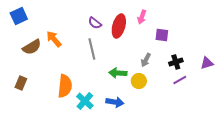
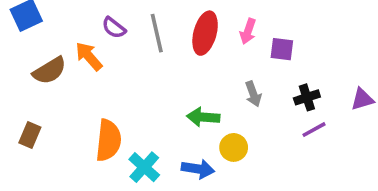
pink arrow: (142, 17) -> (248, 31), moved
purple semicircle: (95, 23) -> (114, 28), moved
gray line: (92, 49) -> (157, 33), moved
gray arrow: (146, 60) -> (253, 94), turned -48
yellow circle: (139, 81) -> (234, 147), moved

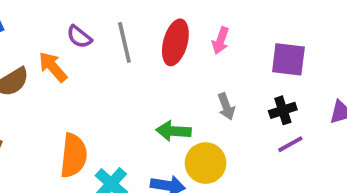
purple square: (282, 49) -> (288, 59), moved, size x1.4
yellow circle: (234, 147) -> (206, 163), size x1.4

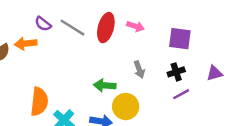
pink arrow: (221, 41) -> (135, 26), turned -91
gray line: (124, 42) -> (73, 28), turned -45
orange arrow: (53, 67) -> (26, 44), turned -55

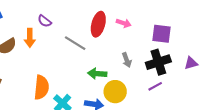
gray line: (73, 28) -> (75, 43), moved
orange arrow: (26, 44) -> (30, 38), turned -84
black cross: (176, 72) -> (158, 62), size x1.6
purple line: (181, 94) -> (155, 86), moved

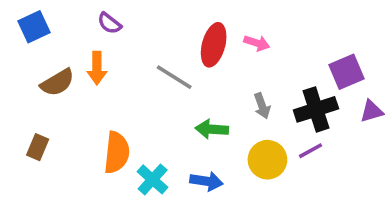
purple semicircle: (45, 21) -> (109, 23), moved
purple square: (161, 34) -> (346, 72), moved, turned -30
yellow circle: (115, 92) -> (267, 160), moved

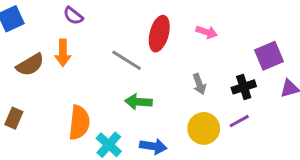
pink arrow: (257, 43) -> (207, 32), moved
black cross: (316, 109) -> (244, 87), size x0.7
green arrow: (212, 129) -> (138, 102), moved

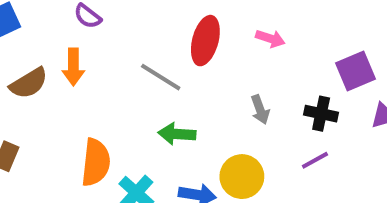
black cross: (244, 87) -> (321, 114), turned 30
yellow circle: (204, 128) -> (242, 177), moved

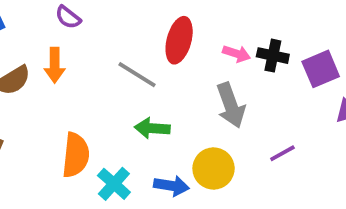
pink arrow: (270, 39) -> (236, 54), moved
gray arrow: (260, 110) -> (231, 105), size x1.6
black cross: (321, 114) -> (273, 56), moved

